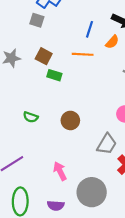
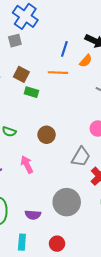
gray square: (37, 20) -> (15, 41), turned -32
pink arrow: (60, 171) -> (27, 165), moved

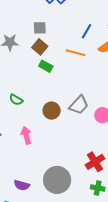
gray square: (15, 41) -> (40, 28), moved
gray trapezoid: (81, 157) -> (79, 105), moved

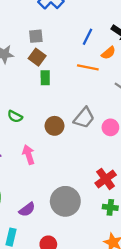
orange line: (75, 53) -> (88, 67), moved
green rectangle: (46, 66) -> (45, 78), turned 64
purple semicircle: (22, 185) -> (27, 209), turned -49

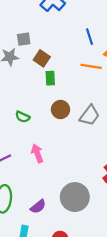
gray square: (36, 36) -> (24, 39), moved
blue line: (87, 37) -> (90, 37), turned -42
brown circle: (55, 126) -> (60, 110), moved

